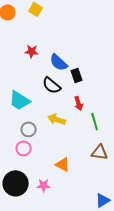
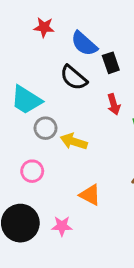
yellow arrow: (57, 119) -> (74, 141), moved
gray circle: (29, 129) -> (46, 128), moved

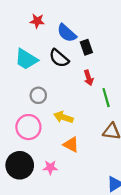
cyan trapezoid: (26, 100) -> (26, 59), moved
yellow arrow: (74, 141) -> (63, 117), moved
pink circle: (32, 171) -> (28, 127), size x1.5

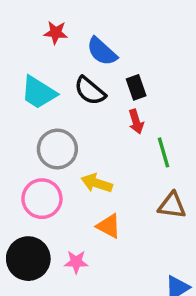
black rectangle: (86, 47) -> (136, 87), moved
gray circle: (38, 95) -> (57, 149), size x1.5

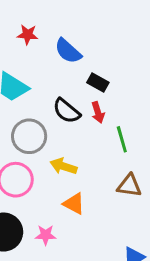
black rectangle: (136, 87) -> (98, 82), turned -42
black semicircle: (90, 91) -> (66, 111), moved

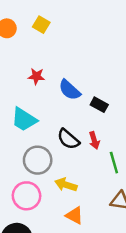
black rectangle: (98, 82) -> (99, 105), moved

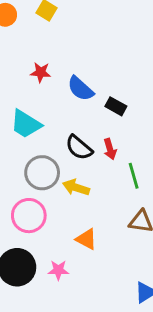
yellow arrow: (66, 185) -> (76, 187), moved

